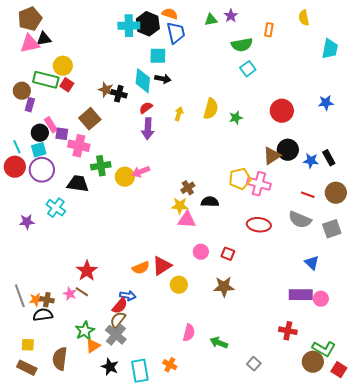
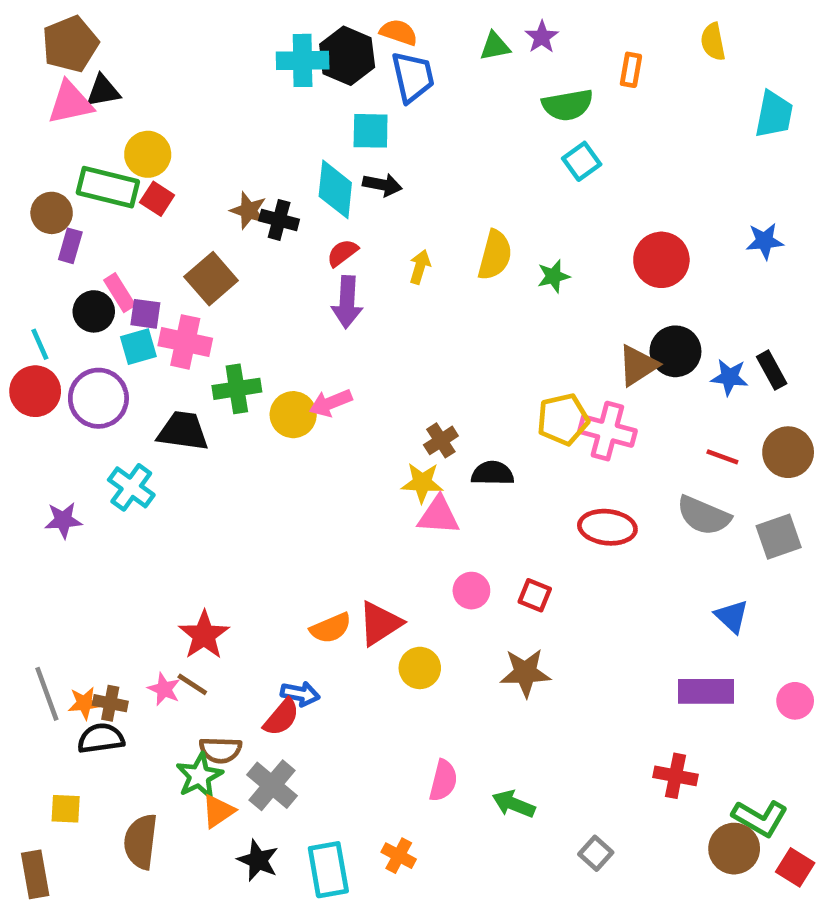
cyan square: (39, 150) -> (138, 347), moved
pink circle: (321, 299) -> (795, 701), moved
brown semicircle: (118, 320) -> (220, 750), moved, turned -126
brown rectangle: (27, 368) -> (35, 874), moved, turned 54

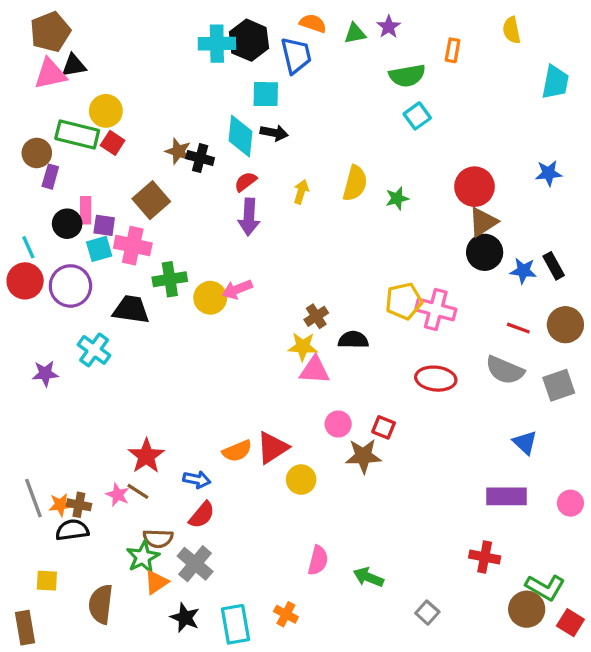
orange semicircle: (399, 32) -> (313, 23), moved
pink rectangle: (120, 293) -> (86, 210), turned 32
brown triangle: (638, 365) -> (483, 222), moved
brown star: (525, 673) -> (363, 456), moved
blue arrow: (300, 694) -> (197, 480), moved

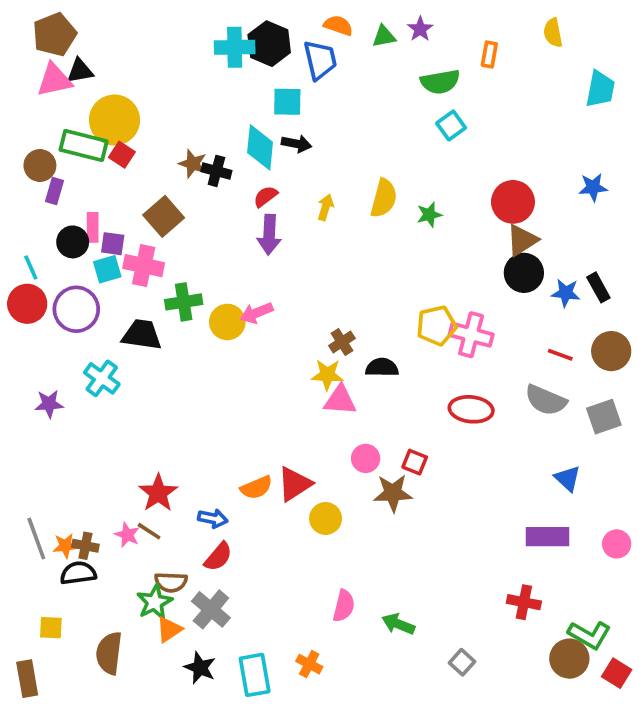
yellow circle: (106, 111) -> (115, 120), size x1.4

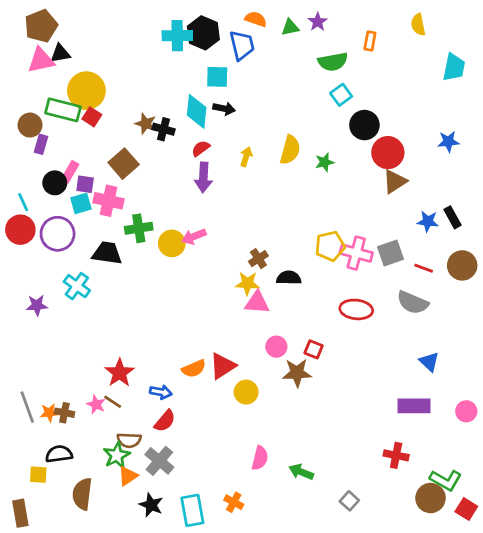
pink rectangle: (93, 227) -> (70, 172), turned 30
black circle: (524, 273) -> (364, 125), moved
gray square: (604, 417) -> (391, 253), moved
black semicircle: (78, 573) -> (59, 454), moved

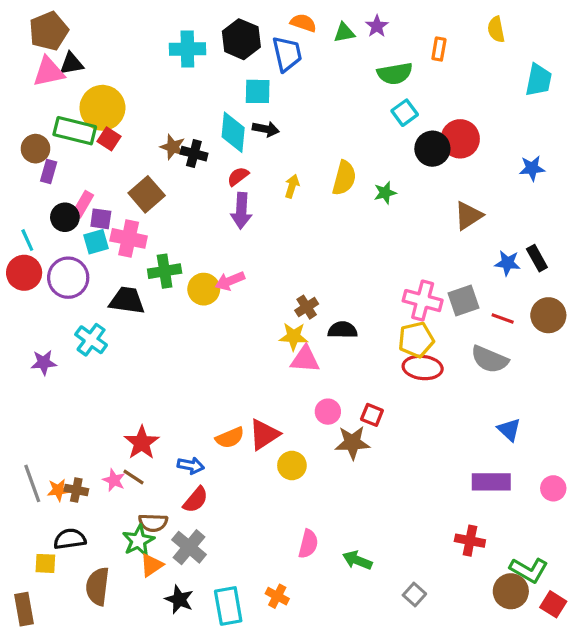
cyan cross: (177, 36) -> (187, 49), moved
red circle: (388, 153) -> (460, 139), moved
yellow pentagon: (330, 246) -> (416, 340), moved

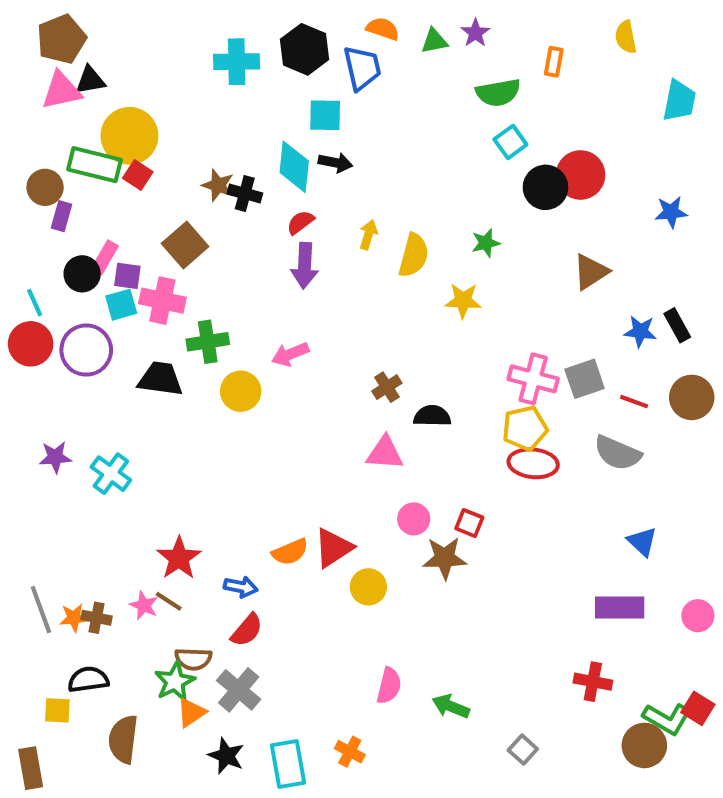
yellow semicircle: (344, 178) -> (414, 255), moved
yellow circle: (204, 289) -> (241, 391), moved
yellow star: (294, 336) -> (463, 301), moved
cyan cross: (91, 340) -> (111, 474), moved
red square: (553, 604) -> (698, 708), moved

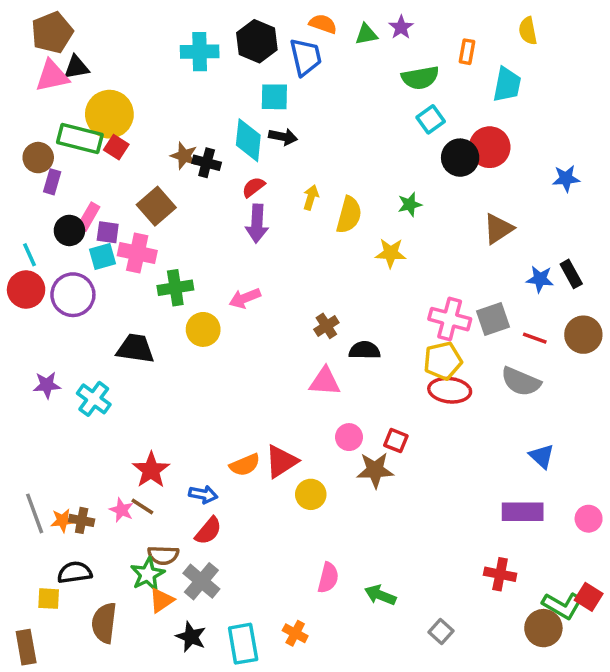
cyan trapezoid: (679, 101) -> (507, 85), moved
black trapezoid: (160, 379) -> (135, 349), moved

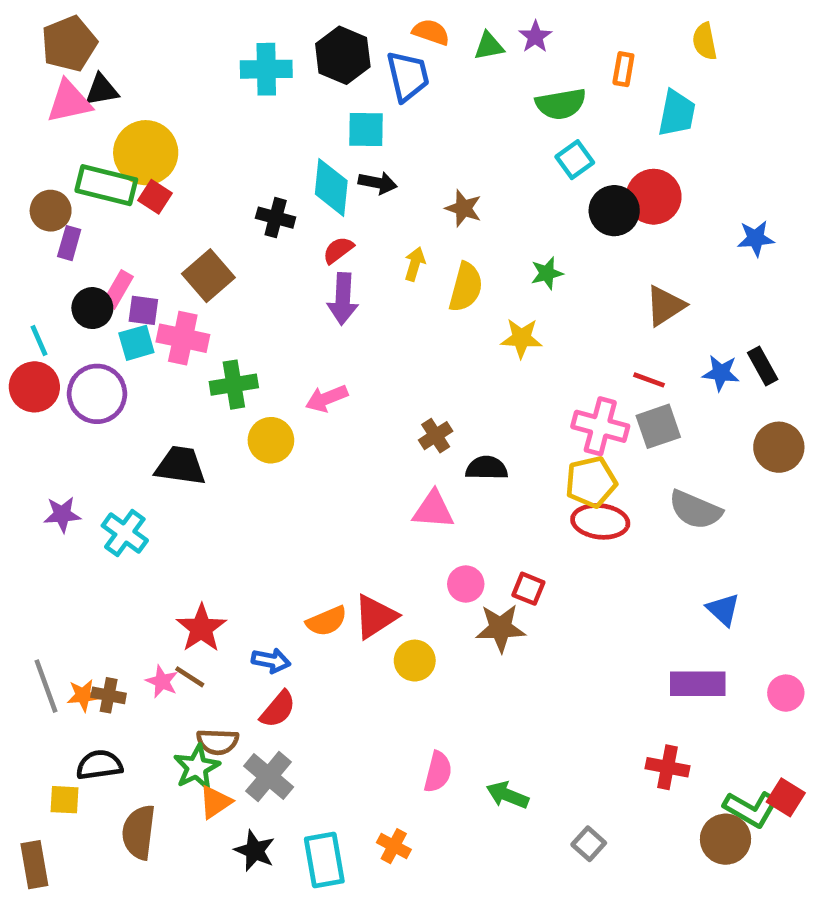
brown star: (184, 156) -> (463, 208), moved
red line: (535, 338) -> (649, 380), moved

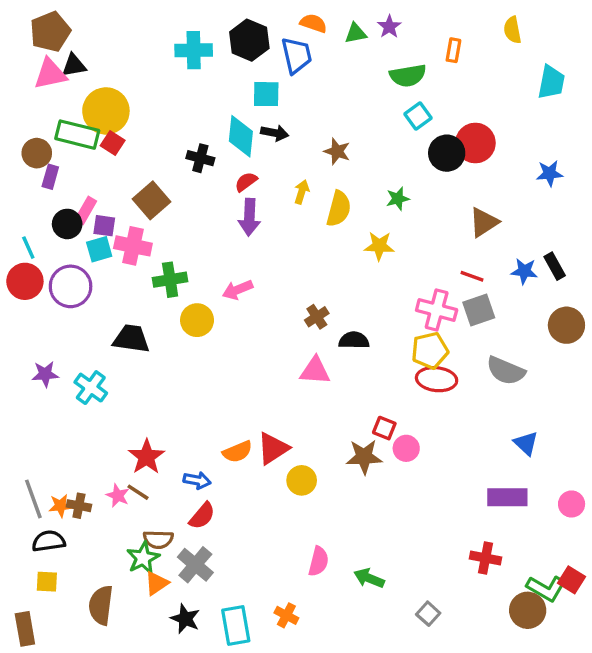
cyan trapezoid: (677, 113) -> (551, 82), moved
pink circle: (466, 584) -> (406, 448), moved
black semicircle: (99, 765) -> (49, 541), moved

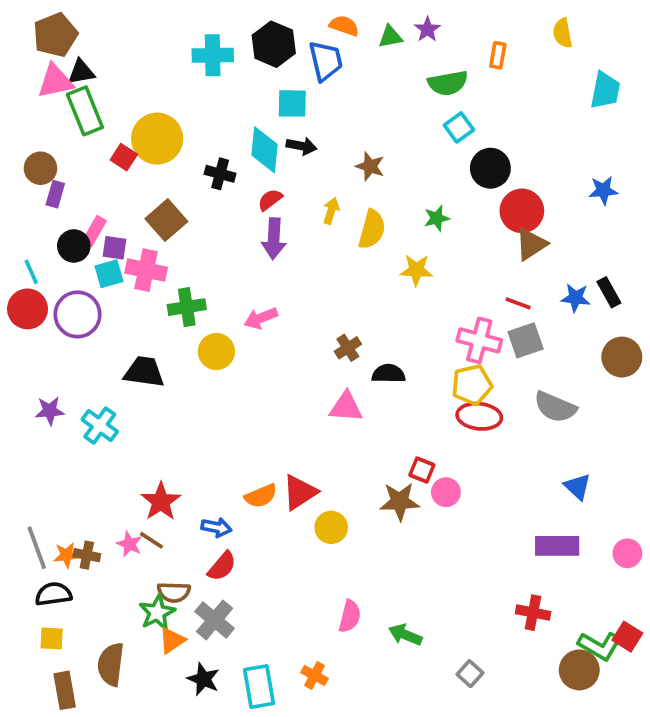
yellow circle: (106, 111) -> (157, 139), moved
green rectangle: (77, 135) -> (85, 111), moved, turned 54
red circle: (475, 143) -> (522, 211), moved
brown rectangle: (25, 629) -> (65, 690), moved

